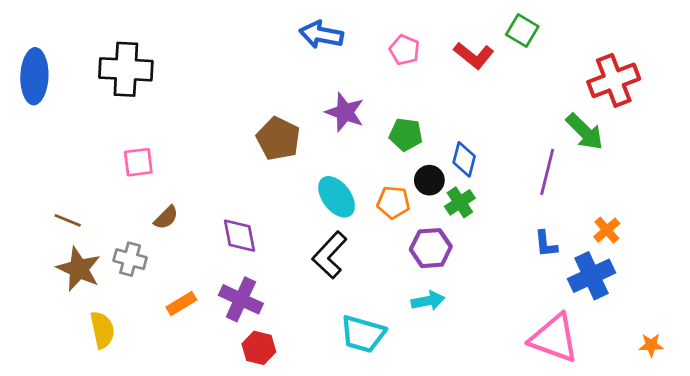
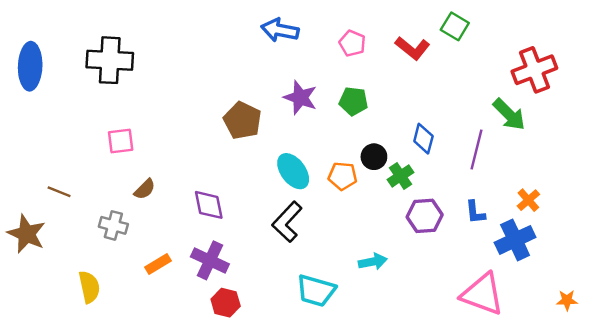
green pentagon: (406, 134) -> (353, 101), moved
blue diamond: (464, 159) -> (423, 139), moved
purple hexagon: (431, 248) -> (425, 216), moved
brown star: (79, 269) -> (27, 234), moved

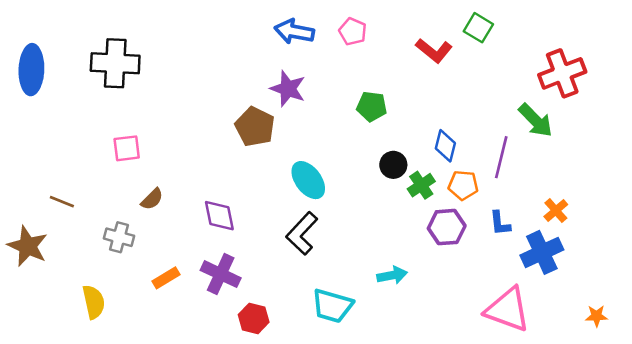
pink pentagon: (352, 43) -> (353, 31), moved
purple star: (300, 98) -> (288, 89), moved
orange pentagon: (343, 176) -> (463, 185), moved
red hexagon: (226, 303) -> (254, 318), moved

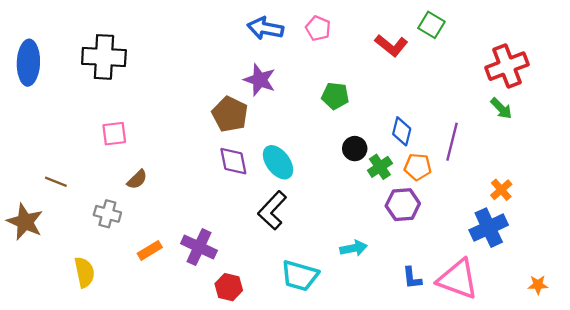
green arrow: (536, 120) -> (501, 108), moved, size x0.7
purple diamond: (219, 216) -> (233, 161), moved
blue L-shape: (500, 223) -> (412, 278), moved

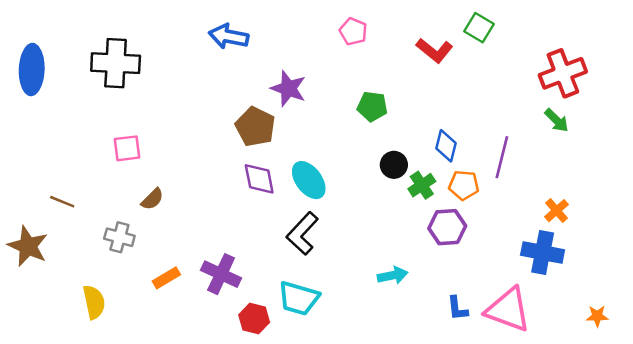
blue arrow: (265, 28) -> (229, 36), moved
blue cross: (489, 228) -> (543, 253), turned 36
cyan trapezoid: (300, 276) -> (299, 298), moved

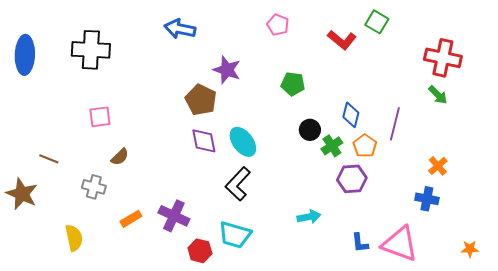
red cross: (563, 73) -> (443, 58), turned 33
orange pentagon: (464, 185) -> (365, 146), turned 30
blue cross: (543, 253) -> (427, 199), size x0.7

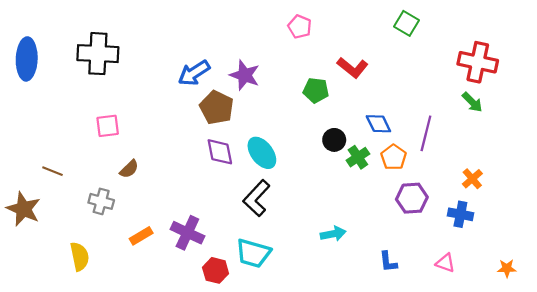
blue arrow: (180, 29) -> (194, 73), moved, turned -44
red L-shape: (342, 40) -> (353, 68), moved
blue diamond: (351, 115) -> (378, 124), turned -40
purple hexagon: (352, 179) -> (412, 198), moved
pink triangle: (400, 244) -> (445, 263), moved, size x0.5

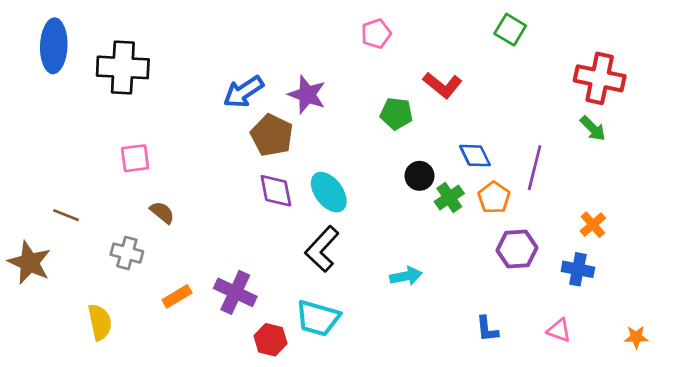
pink pentagon: (300, 27) -> (376, 34), turned 30
blue ellipse: (27, 59) -> (54, 46), moved
brown semicircle: (129, 169) -> (162, 212), turned -96
cyan arrow: (333, 234) -> (406, 276), moved

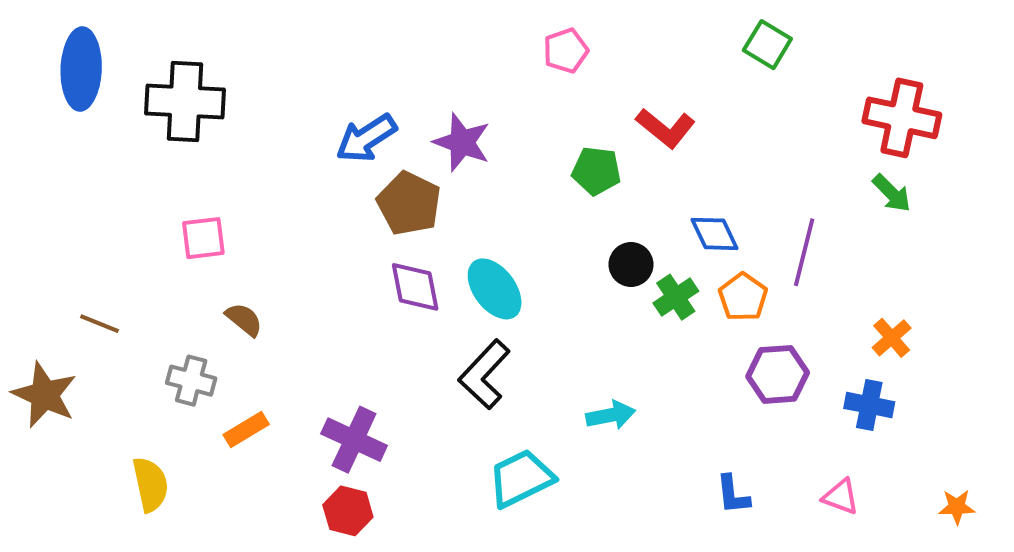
orange rectangle: (177, 296) -> (246, 429), moved
cyan trapezoid: (318, 318) -> (521, 478), moved, turned 138
red hexagon: (270, 340) -> (348, 511), moved

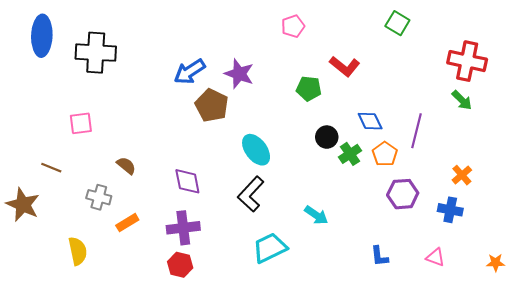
pink square: (203, 238) -> (81, 123), moved
purple diamond: (415, 287) -> (187, 181), moved
cyan arrow: (611, 415) -> (316, 215), turned 45
purple cross: (354, 440) -> (183, 228), turned -32

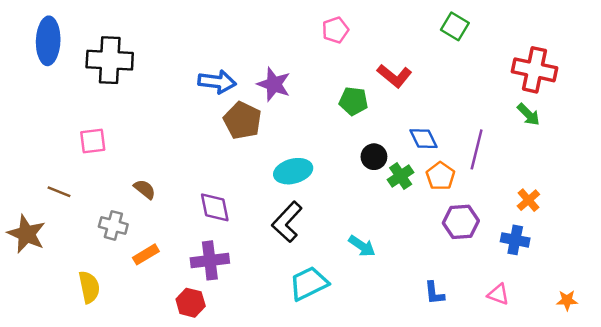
blue arrow: (190, 72) -> (217, 82), turned -140
cyan ellipse: (256, 150) -> (293, 171), turned -68
red hexagon: (180, 265) -> (191, 303), moved

